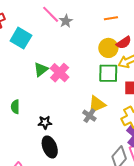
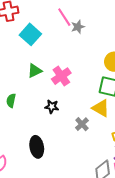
green triangle: (41, 69) -> (35, 71), moved
yellow triangle: (97, 104) -> (101, 108), moved, turned 42
black star: (45, 122) -> (52, 107), moved

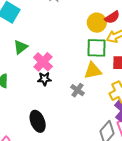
pink cross: (61, 76) -> (43, 62), moved
yellow triangle: (101, 108) -> (93, 71), turned -30

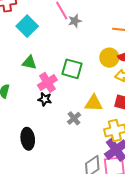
green triangle: (21, 47) -> (29, 63), turned 35
green square: (96, 48) -> (72, 69), moved

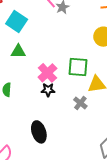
green triangle: (29, 63) -> (18, 51), moved
green square: (72, 69) -> (78, 67), moved

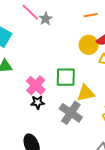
gray cross: (80, 103) -> (71, 113), size x1.6

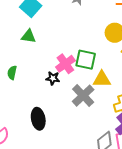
pink cross: (36, 85) -> (65, 64), moved

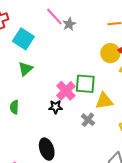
green triangle: (28, 36) -> (25, 69), turned -42
gray cross: (83, 96) -> (88, 120), size x0.6

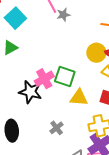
black star: (55, 107) -> (30, 92), size x1.6
gray cross: (88, 120) -> (57, 128), moved

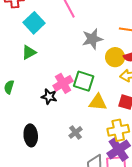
gray star: (63, 15) -> (92, 39), moved, size x1.5
black star: (30, 92) -> (49, 97), size x0.7

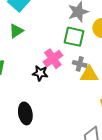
green square: (84, 81) -> (74, 37), moved
gray cross: (76, 132) -> (80, 64), moved, turned -32

